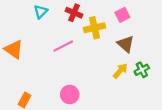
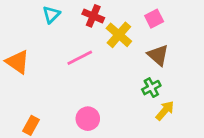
yellow cross: (94, 28) -> (119, 35), turned -36
green cross: (142, 70) -> (151, 88), moved
yellow arrow: (120, 71) -> (165, 111), moved

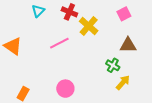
pink square: (154, 19) -> (124, 14), moved
brown triangle: (158, 55) -> (128, 45), moved, turned -42
green cross: (151, 88) -> (113, 65), turned -32

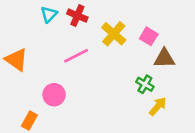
red cross: (69, 12) -> (77, 16), moved
pink square: (124, 14) -> (149, 36), moved, turned -32
pink circle: (65, 89) -> (54, 95), moved

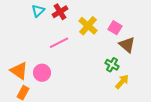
red cross: (77, 16) -> (60, 12), turned 35
brown triangle: (164, 58) -> (127, 45), turned 42
orange triangle: (16, 60) -> (19, 71), moved

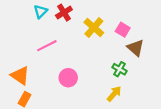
pink line: (59, 43) -> (47, 46), moved
pink circle: (42, 73) -> (68, 78), moved
yellow arrow: (122, 82) -> (114, 94), moved

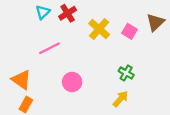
brown triangle: (136, 48) -> (155, 22), moved, turned 36

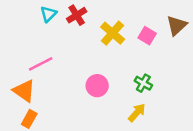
pink line: (50, 48) -> (41, 64), moved
pink circle: (72, 82) -> (97, 86), moved

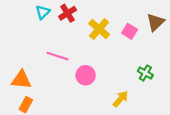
pink line: (41, 64) -> (57, 56), moved, turned 45
green cross: (143, 83) -> (145, 73), moved
orange triangle: (24, 91) -> (21, 80), turned -30

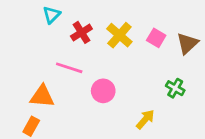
red cross: (68, 13) -> (81, 32), moved
brown triangle: (155, 22) -> (187, 43), moved
orange triangle: (21, 80) -> (42, 96), moved

